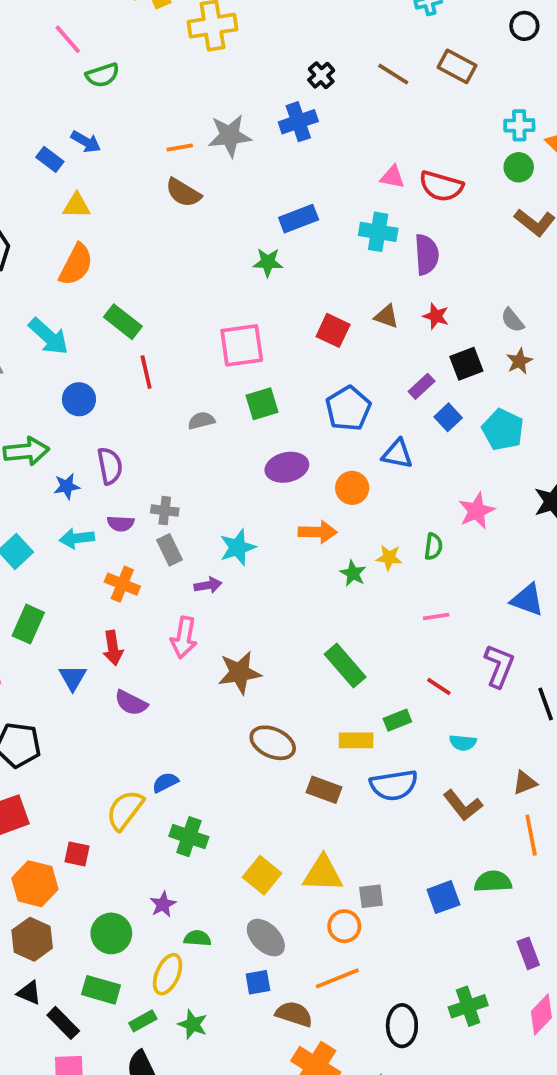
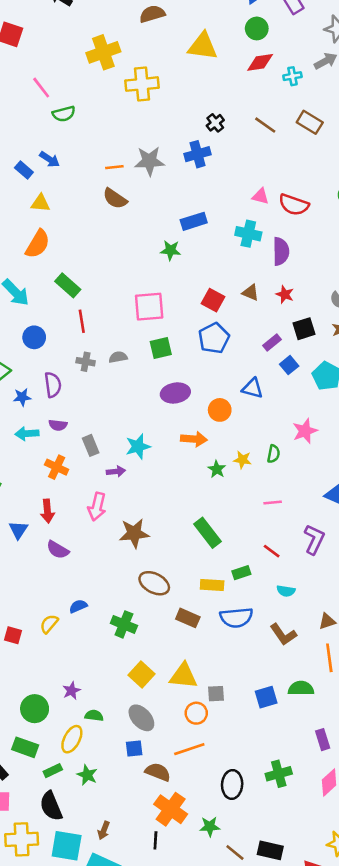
blue pentagon: (348, 408) -> (214, 338), moved
gray cross: (165, 511) -> (86, 362), moved
yellow semicircle: (125, 810) -> (49, 624), size x0.7
green cross: (189, 837) -> (124, 624), moved
red square: (77, 854) -> (13, 635), moved

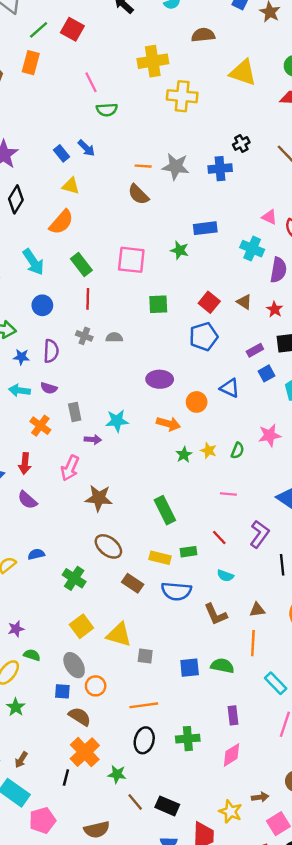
pink square: (149, 307) -> (131, 260), moved
green square: (161, 348) -> (158, 304), moved
orange circle: (196, 713) -> (96, 686), moved
orange line: (189, 749) -> (144, 705), moved

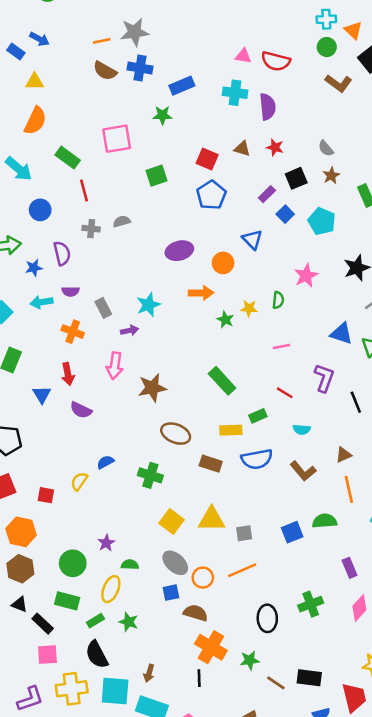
blue cross: (220, 169) -> (140, 68), moved, turned 30
blue triangle: (230, 388) -> (252, 239), turned 36
orange line: (144, 705) -> (242, 570), moved

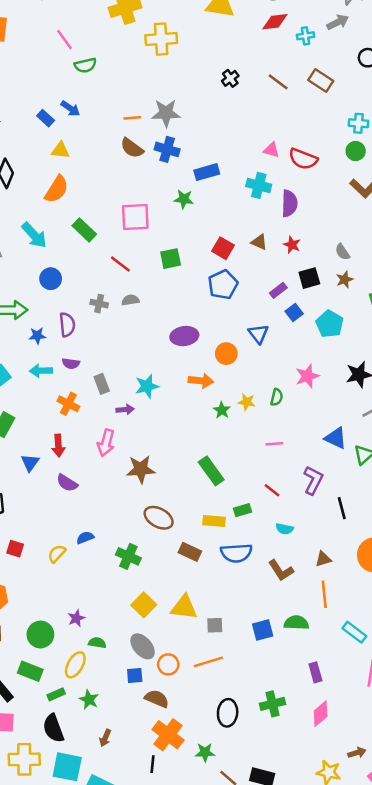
red line: (84, 191) -> (120, 264), moved, turned -45
red square: (46, 495) -> (15, 549), moved
brown arrow: (149, 673) -> (105, 738), moved

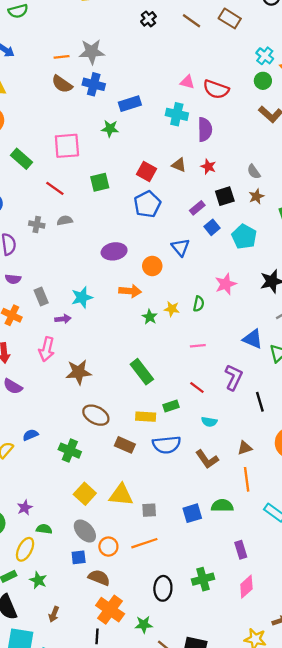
cyan cross: (358, 123) -> (265, 56), turned 36

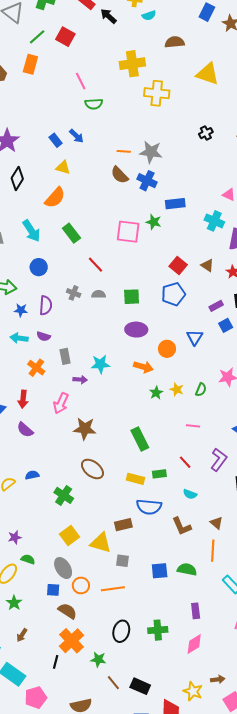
pink square: (67, 146) -> (128, 232), moved
green square: (100, 182) -> (132, 297), moved
brown rectangle: (125, 445) -> (123, 525), moved, turned -48
brown triangle: (245, 448) -> (216, 523), turned 48

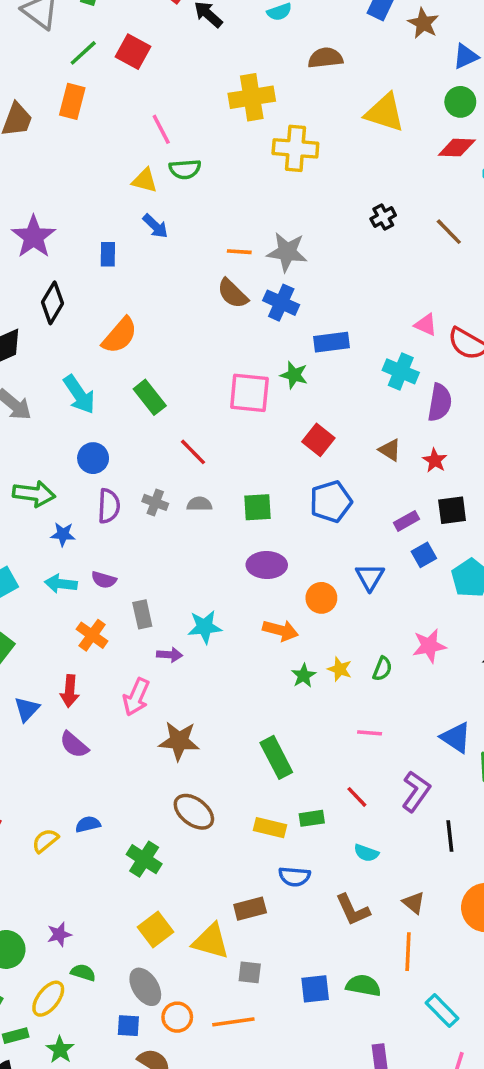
blue rectangle: (56, 140) -> (108, 254), moved, turned 40
yellow triangle: (63, 167) -> (145, 181), moved
red square: (178, 266) -> (318, 440), moved
purple semicircle: (46, 305) -> (109, 506), moved
blue semicircle: (149, 507) -> (294, 877), size x0.7

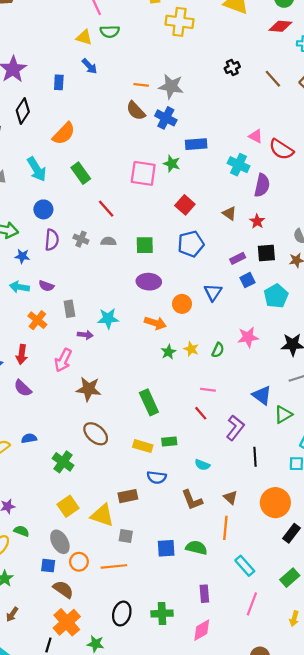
red line: (357, 797) -> (201, 413), moved

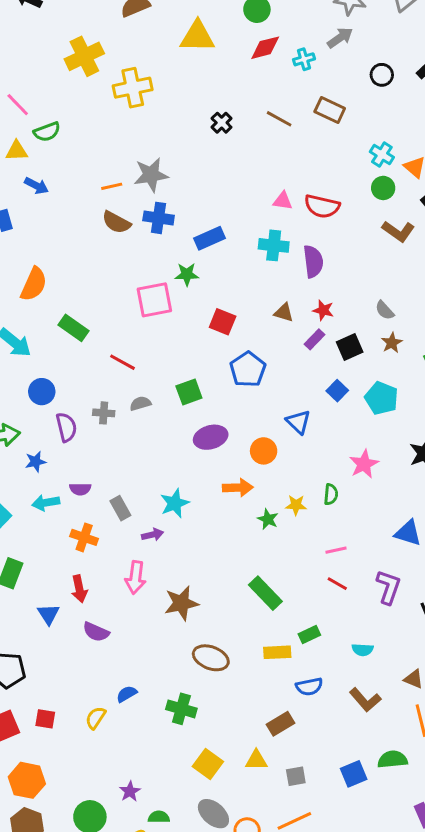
purple rectangle: (238, 258) -> (315, 339), moved
yellow triangle: (102, 515) -> (256, 760), size x0.7

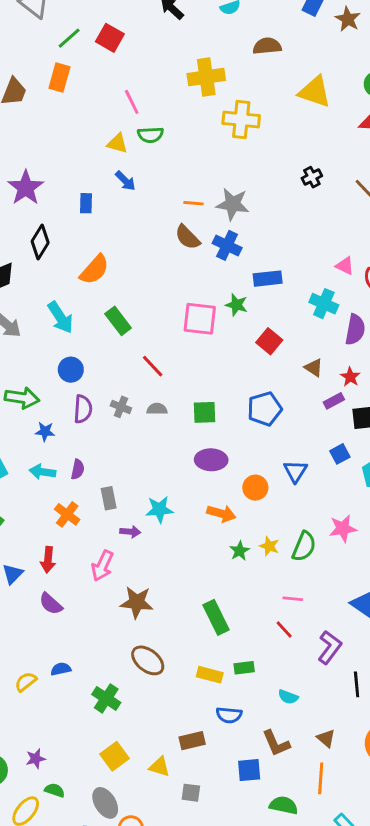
red square: (223, 322) -> (269, 341), moved
purple semicircle: (80, 489) -> (78, 469), turned -96
green semicircle: (331, 494) -> (304, 546), size x1.5
blue square: (354, 774) -> (249, 770), moved

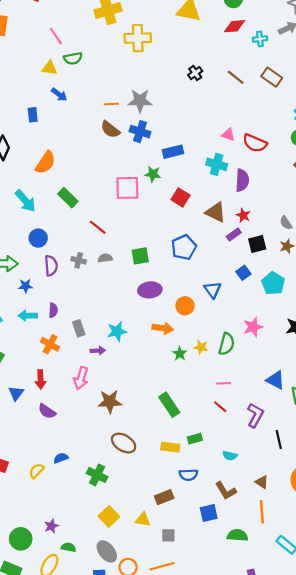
brown triangle: (314, 368) -> (216, 212), size x1.5

